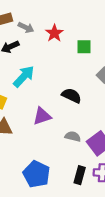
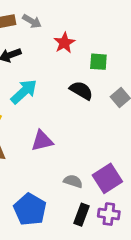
gray arrow: (26, 28) -> (32, 21), moved
black semicircle: (72, 96) -> (81, 90), moved
gray semicircle: (73, 136) -> (73, 181), moved

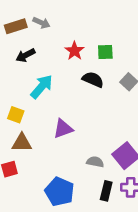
red star: (64, 43) -> (75, 51), moved

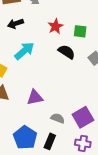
purple triangle: (63, 129) -> (35, 97), moved
black rectangle: (106, 191) -> (50, 141), moved

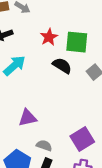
green square: (80, 31) -> (77, 42), size x1.5
gray semicircle: (58, 118) -> (44, 145), moved

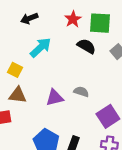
gray semicircle: (44, 145) -> (81, 92), moved

